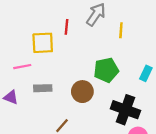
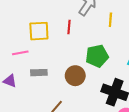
red line: (66, 27) -> (69, 27), moved

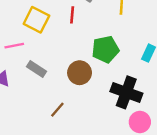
yellow square: (39, 31) -> (36, 20), turned 30
gray rectangle: (39, 73) -> (36, 69), turned 35

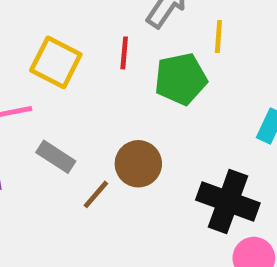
green pentagon: (105, 49) -> (181, 79), moved
brown line: (57, 110) -> (96, 194), moved

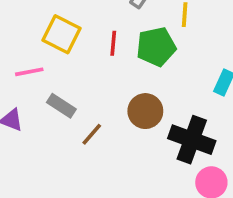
red line: (124, 53) -> (113, 43), moved
brown circle: (138, 164) -> (145, 111), moved

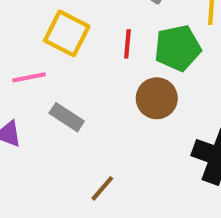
brown circle: (145, 111) -> (157, 98), moved
brown line: (92, 134) -> (102, 188), moved

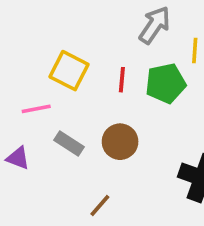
brown circle: (157, 98) -> (120, 142), moved

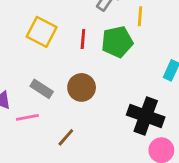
pink line: (36, 109) -> (27, 117), moved

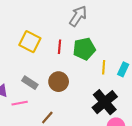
yellow line: (140, 16) -> (104, 67), moved
black cross: (146, 116) -> (105, 102), turned 30

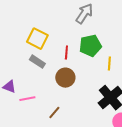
red line: (60, 47) -> (66, 53), moved
gray rectangle: (30, 83) -> (37, 62), moved

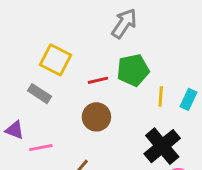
red line: (66, 53) -> (98, 80), turned 72
gray rectangle: (37, 62) -> (39, 94), moved

